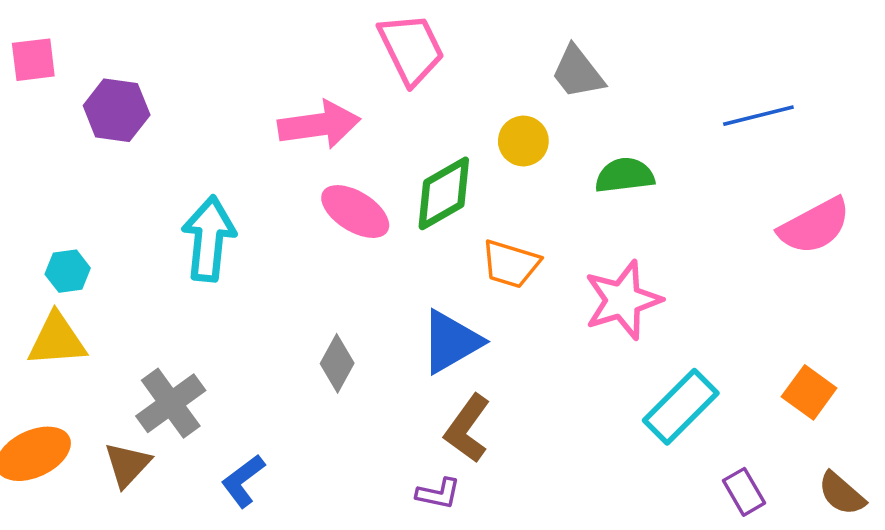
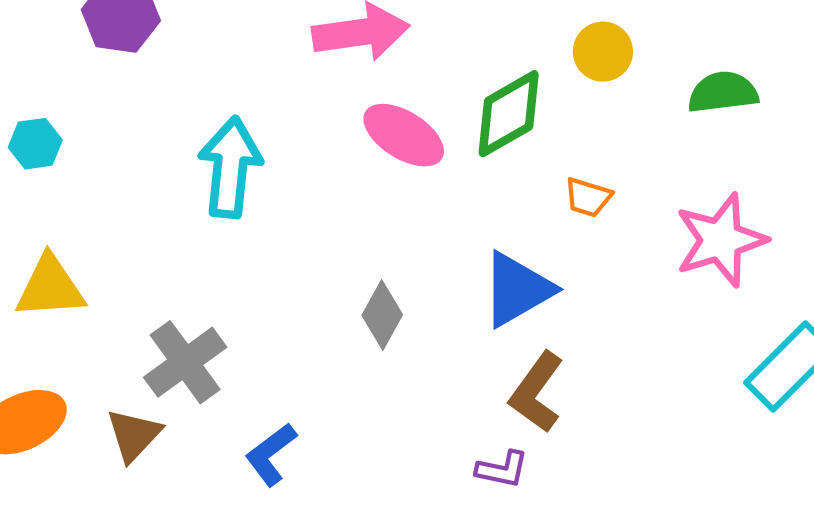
orange trapezoid: (511, 264) -> (588, 197), size x0.7
cyan hexagon: (68, 271) -> (35, 144), moved

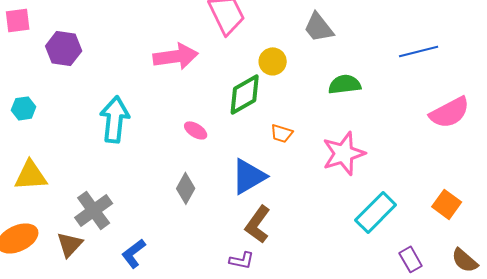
yellow circle: (603, 52) -> (273, 61), moved
pink ellipse: (404, 135) -> (196, 130), moved, size x0.6

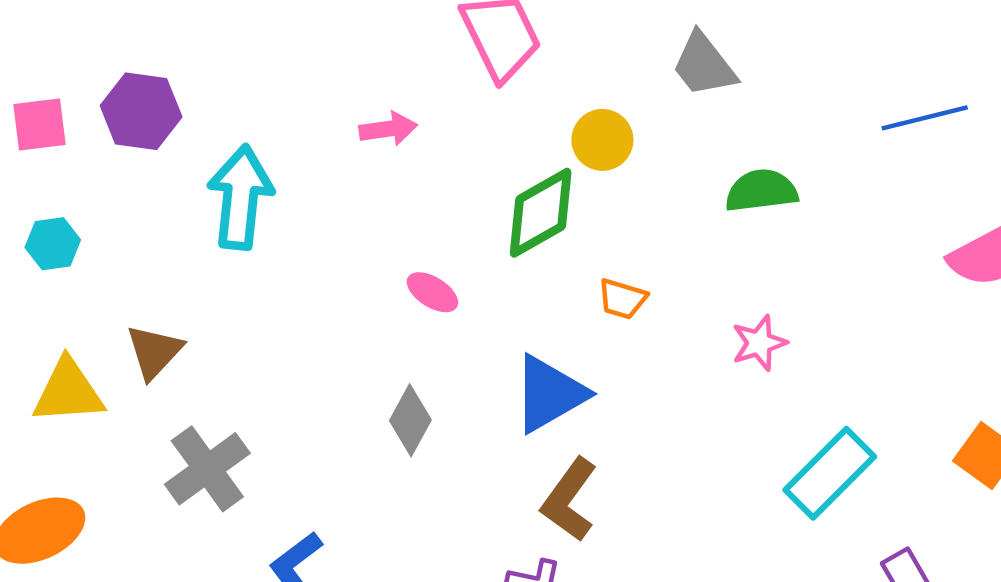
pink square: (18, 20) -> (40, 124), moved
pink arrow: (176, 56) -> (388, 129), size x0.6
cyan arrow: (115, 119) -> (240, 197), moved
pink star: (344, 153) -> (759, 343), size x0.6
brown triangle: (70, 244) -> (154, 352), moved

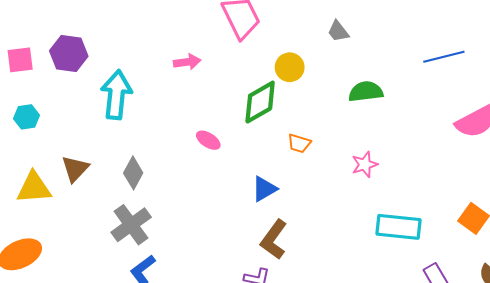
gray trapezoid: (704, 65) -> (338, 31), size x0.7
blue triangle: (549, 394) -> (264, 189), size x0.7
gray diamond: (410, 420) -> (133, 173), moved
gray cross: (207, 469) -> (131, 225), moved
cyan rectangle: (830, 473) -> (398, 227), turned 51

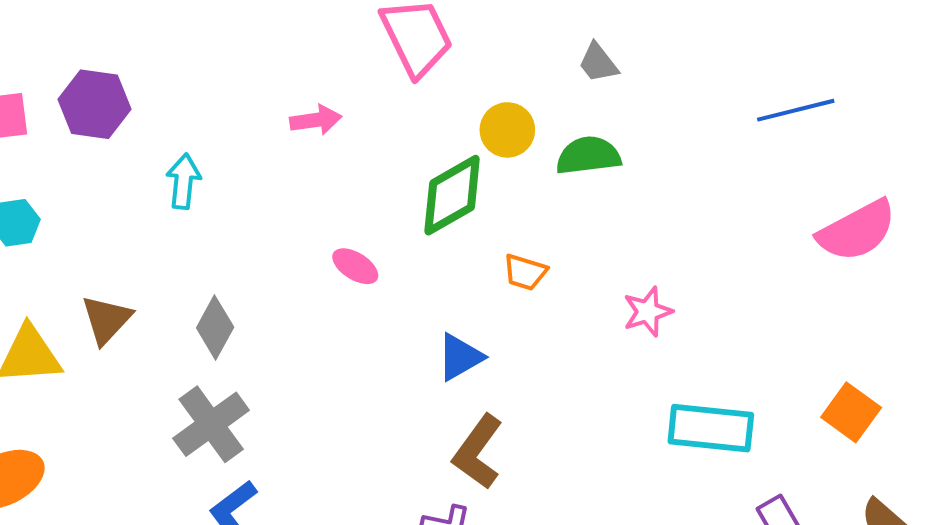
green semicircle: (366, 92) -> (588, 156), moved
cyan arrow: (116, 95) -> (183, 181), size x0.6

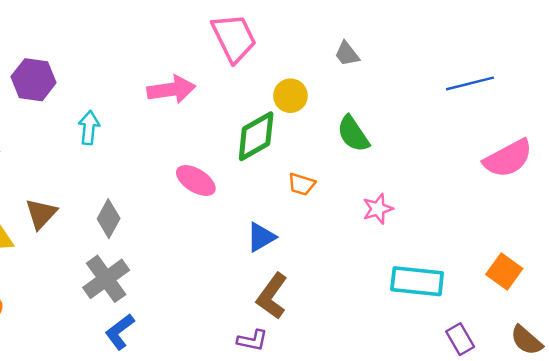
pink arrow: (316, 120) -> (171, 90), size x1.5
green semicircle: (588, 156) -> (353, 134), moved, turned -117
pink ellipse: (355, 266) -> (196, 181), size x1.4

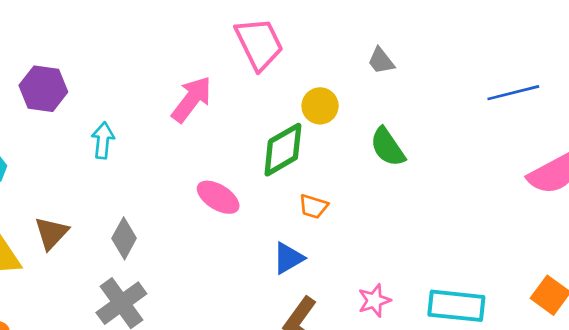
pink arrow: (171, 90) -> (192, 99), turned -45
orange trapezoid: (302, 184) -> (313, 206), moved
pink star: (378, 209) -> (374, 300), moved

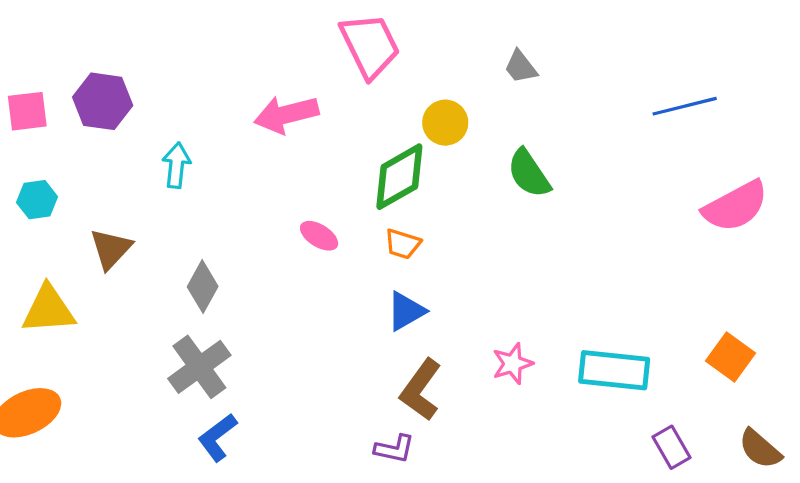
pink arrow: (192, 99) -> (286, 114), turned -141
pink ellipse: (218, 197) -> (319, 236), size x0.7
orange trapezoid: (313, 206) -> (403, 244), moved
brown triangle: (51, 233) -> (111, 249), moved

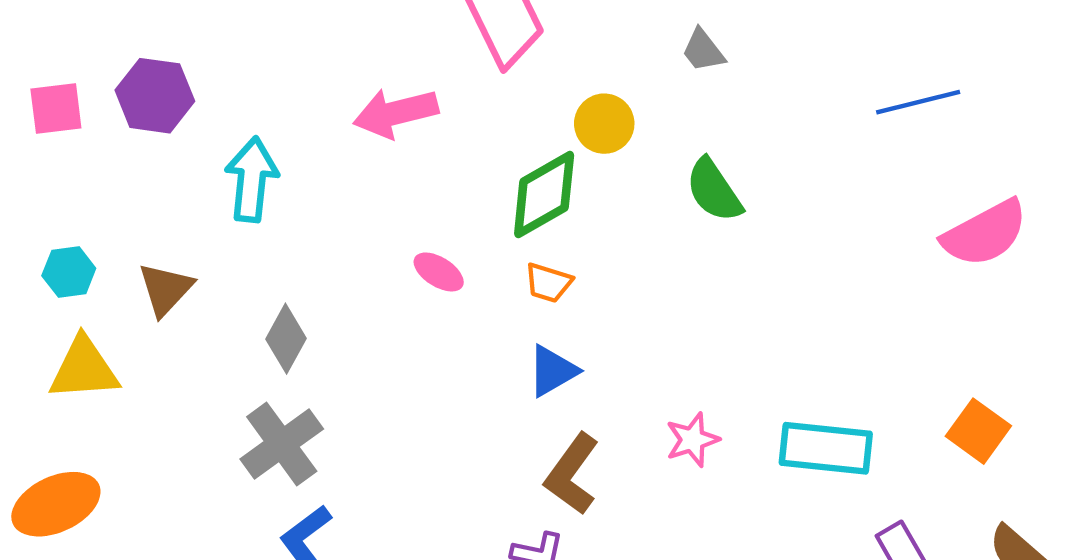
cyan arrow: (176, 165) -> (252, 180), size x1.4
cyan hexagon: (37, 200) -> (69, 272), moved

